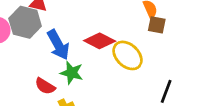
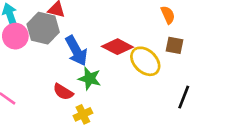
brown square: (157, 25) -> (174, 45), moved

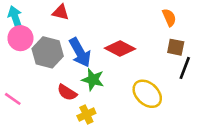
gray hexagon: (43, 28) -> (48, 52), moved
yellow ellipse: (145, 61) -> (147, 94), moved
black line: (184, 97) -> (185, 68), moved

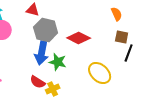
gray hexagon: (48, 52) -> (46, 30), moved
blue arrow: (80, 52) -> (42, 53), moved, turned 40
red semicircle: (67, 92) -> (38, 82), moved

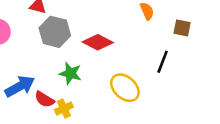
brown square: (122, 37) -> (182, 28), moved
blue arrow: (42, 53) -> (20, 86), moved, turned -130

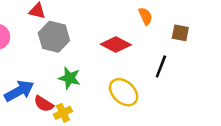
red diamond: (98, 42) -> (116, 45), moved

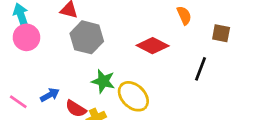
blue arrow: (19, 91) -> (50, 95), size x0.6
yellow ellipse: (124, 92) -> (133, 96), moved

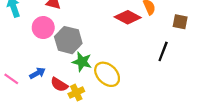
pink circle: (26, 37) -> (43, 28), moved
gray hexagon: (87, 37) -> (68, 40), moved
red diamond: (153, 46) -> (128, 17), moved

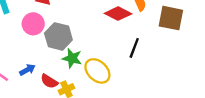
brown square: (180, 22) -> (171, 18), size x1.6
black line: (163, 51) -> (134, 48), moved

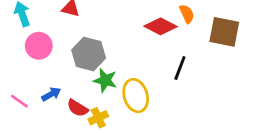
pink circle: (33, 24) -> (39, 46), moved
yellow ellipse: (97, 71) -> (136, 96), turned 30

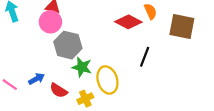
pink circle: (39, 46) -> (50, 22), moved
yellow cross: (98, 118) -> (85, 99), moved

